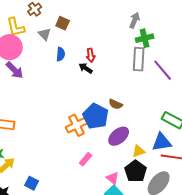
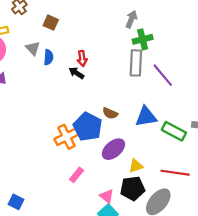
gray triangle: (45, 34) -> (33, 48), moved
blue triangle: (162, 142) -> (146, 117), moved
black pentagon: (136, 171) -> (133, 188), turned 30

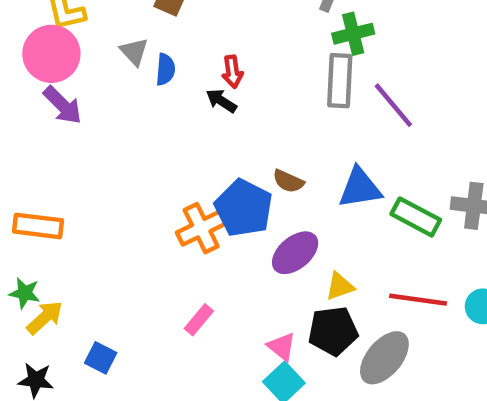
pink rectangle: (76, 175) -> (199, 320), moved

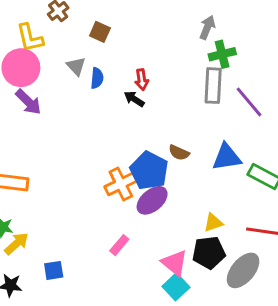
purple ellipse: (295, 253) -> (152, 200), moved
pink triangle: (282, 347) -> (174, 263), size x1.4
blue square: (101, 358) -> (54, 270), turned -36

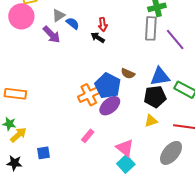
gray triangle: (76, 66) -> (59, 15), turned 40
blue semicircle: (97, 78) -> (73, 23), turned -56
purple arrow: (28, 102) -> (52, 34), moved
black pentagon: (209, 253) -> (155, 97), moved

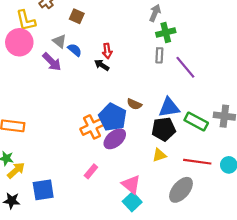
gray triangle: (59, 15) -> (59, 41), turned -48
gray rectangle: (151, 28) -> (159, 55), size x0.6
blue square: (43, 153) -> (43, 190), size x1.5

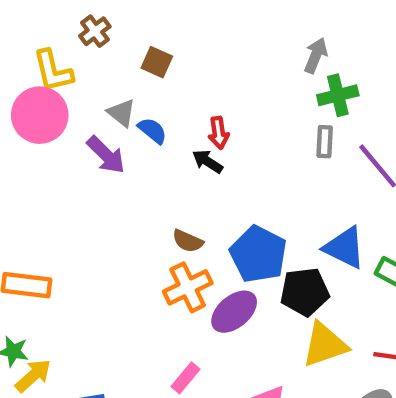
brown semicircle: (134, 104) -> (188, 241), moved
blue triangle: (169, 107) -> (344, 248), turned 35
blue pentagon: (113, 117) -> (258, 254), moved
black pentagon: (164, 129) -> (305, 292), moved
yellow triangle: (159, 155) -> (325, 345), size x1.6

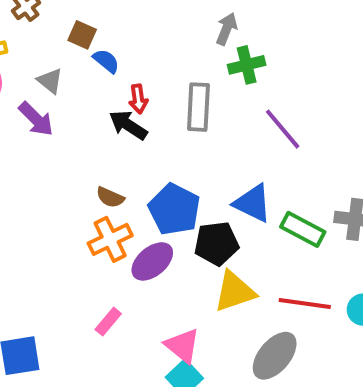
blue semicircle: (152, 131) -> (106, 61), moved
gray rectangle: (325, 142) -> (198, 107), moved, size x1.6
black arrow: (208, 161) -> (128, 125), size x1.4

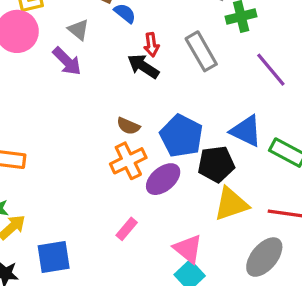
gray rectangle: (198, 107) -> (201, 51), turned -33

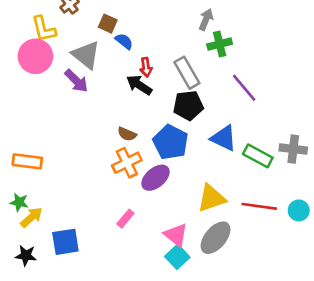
gray triangle: (78, 30) -> (86, 55), size x1.6
black pentagon: (216, 164) -> (188, 105), moved
gray ellipse: (264, 257) -> (216, 238), moved

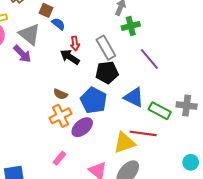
red line: (259, 206) -> (143, 133), moved
cyan circle: (299, 210) -> (191, 162), moved

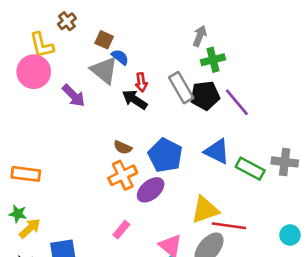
gray triangle: (29, 34) -> (104, 70), moved
black pentagon: (107, 72) -> (205, 96), moved
red line: (143, 133) -> (229, 226), moved

